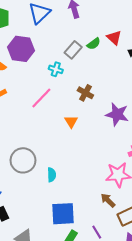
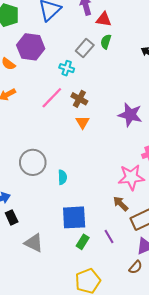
red triangle: (114, 38) -> (104, 19), moved, turned -35
green semicircle: (94, 44) -> (106, 42), turned 144
brown cross: (85, 93) -> (79, 99), moved

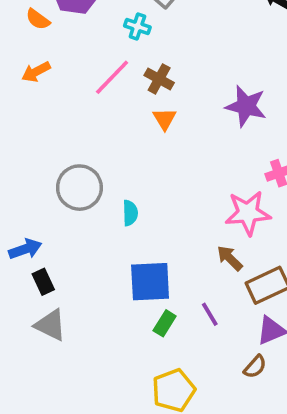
gray triangle: (34, 243) -> (51, 325), moved

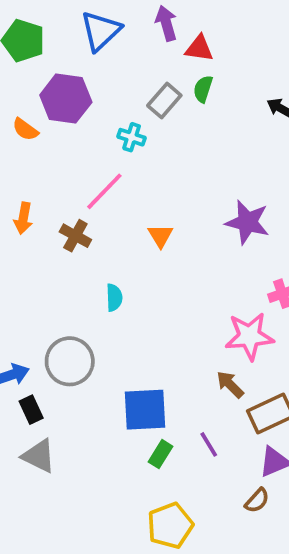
orange arrow: (36, 72) -> (23, 218), moved, turned -52
brown cross: (159, 79) -> (75, 236), moved
gray circle: (79, 188) -> (70, 361), moved
cyan semicircle: (130, 213) -> (114, 298), moved

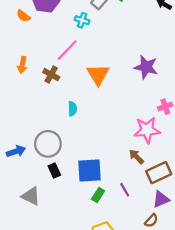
orange triangle: (160, 236) -> (98, 75), size x1.6
black rectangle: (31, 410) -> (54, 170), moved

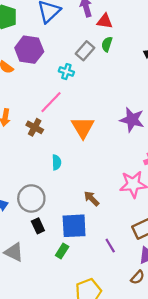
brown arrow: (136, 157) -> (92, 198), moved
green rectangle: (98, 195) -> (62, 251), moved

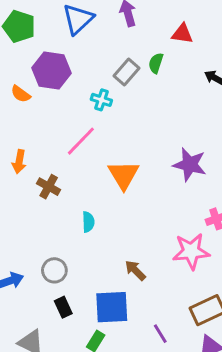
red triangle: (105, 21) -> (182, 34), moved
brown cross: (35, 127) -> (49, 187), moved
gray circle: (31, 198) -> (54, 270), size x0.7

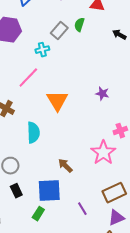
cyan cross: (101, 100) -> (42, 50), turned -32
purple star: (190, 165) -> (102, 94), size x0.6
cyan semicircle: (88, 222) -> (33, 133), size x1.5
pink star: (191, 251) -> (103, 153), turned -30

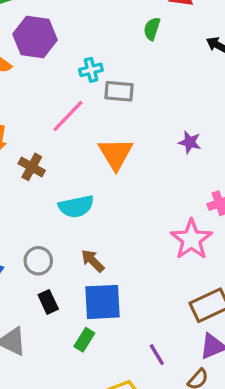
gray rectangle: (59, 31) -> (119, 91), moved, turned 54
cyan semicircle: (33, 133) -> (76, 206), turned 80
brown arrow: (65, 166) -> (93, 261), moved
purple line: (82, 209) -> (157, 355), moved

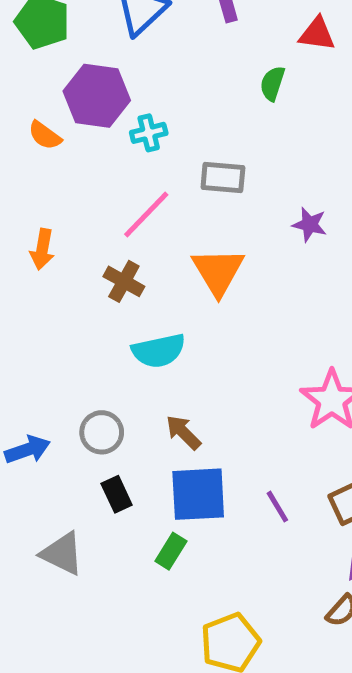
cyan cross: (91, 70) -> (149, 133), moved
purple star: (190, 142) -> (310, 224), moved
brown cross: (32, 167) -> (124, 281), moved
purple line: (157, 355) -> (277, 507), moved

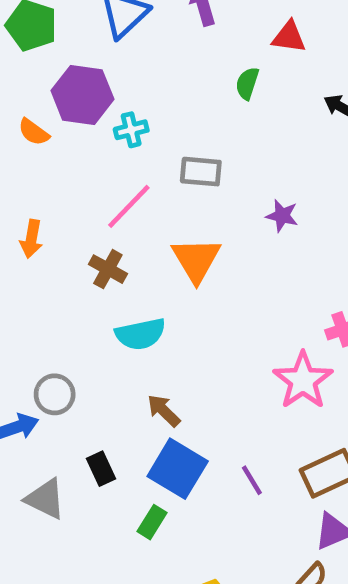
gray circle: (102, 432) -> (55, 394), moved
blue square: (198, 494) -> (178, 469), turned 34
gray triangle: (62, 554) -> (45, 499), moved

